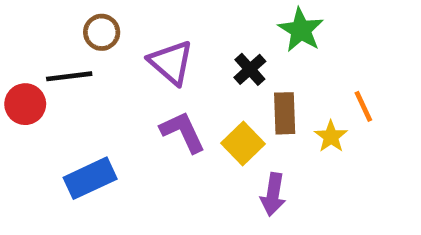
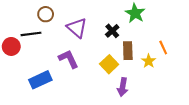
purple L-shape: (183, 132) -> (68, 59), moved

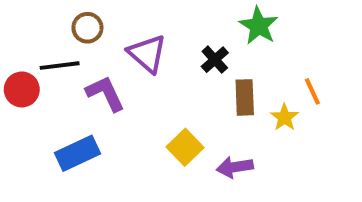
purple L-shape: (68, 59) -> (105, 93), moved
yellow square: (109, 64) -> (185, 147), moved
purple arrow: (123, 87) -> (235, 167), turned 72

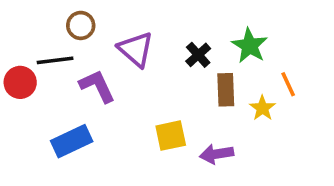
green star: (259, 26) -> (250, 46), moved
yellow square: (185, 147) -> (171, 136), turned 32

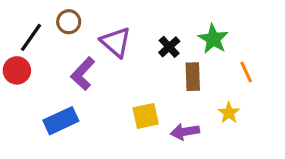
black line: (55, 60) -> (31, 37), moved, turned -48
purple L-shape: (97, 86) -> (83, 74), turned -112
yellow star: (262, 108) -> (229, 113), moved

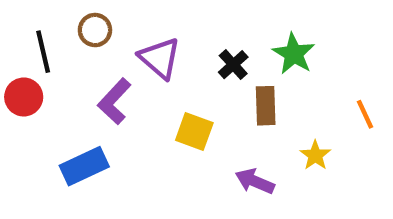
black line: (31, 37) -> (43, 52), turned -48
orange line: (246, 72) -> (365, 114), moved
yellow square: (146, 116) -> (194, 132), moved, turned 32
purple arrow: (185, 132) -> (255, 181), turned 32

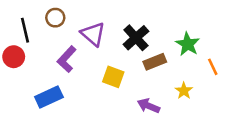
green star: (294, 54) -> (188, 44), moved
black cross: (233, 65) -> (136, 38), size x1.5
brown rectangle: (266, 106) -> (155, 62), turned 70

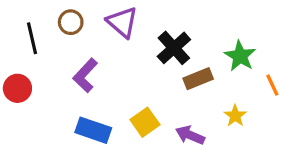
purple triangle: (93, 34) -> (122, 22), moved
red circle: (14, 57) -> (17, 88), moved
yellow square: (113, 77) -> (145, 122), moved, turned 35
blue rectangle: (49, 97) -> (93, 130), moved, turned 44

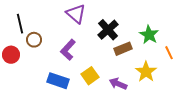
brown circle: (71, 22) -> (34, 40), moved
purple L-shape: (85, 75) -> (68, 50), moved
yellow star: (235, 116) -> (146, 72), size x1.5

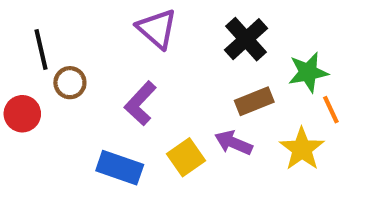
black cross: (108, 30) -> (246, 39), moved
green star: (149, 35) -> (308, 72), turned 30
orange line: (169, 53) -> (331, 110), moved
purple arrow: (118, 84) -> (234, 143), moved

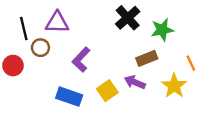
purple triangle: (157, 29) -> (57, 23), moved, turned -40
black cross: (246, 39) -> (128, 18), moved
green star: (308, 72) -> (162, 30), moved

